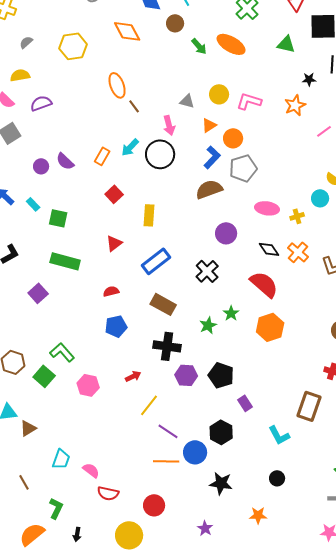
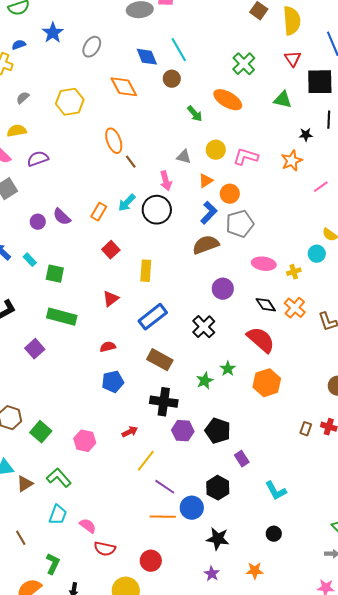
green arrow: (199, 46) -> (195, 114), moved
green L-shape: (62, 352) -> (59, 478), moved
brown rectangle: (309, 406) -> (306, 429), moved, size x0.5
purple star: (205, 528) -> (212, 574), moved

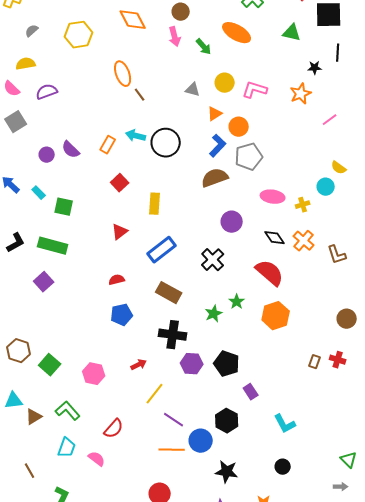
pink arrow: (166, 181) -> (175, 37), moved
cyan arrow: (127, 203) -> (136, 136), turned 60
green rectangle: (62, 317) -> (53, 246), moved
red semicircle: (105, 549) -> (114, 429), moved, turned -60

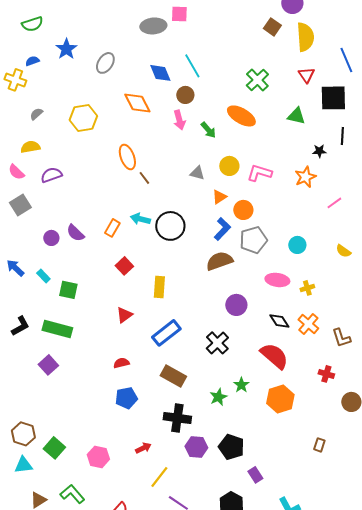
cyan circle: (326, 187) -> (297, 245), moved
red cross: (338, 360) -> (326, 374), moved
cyan triangle: (14, 401) -> (23, 465), moved

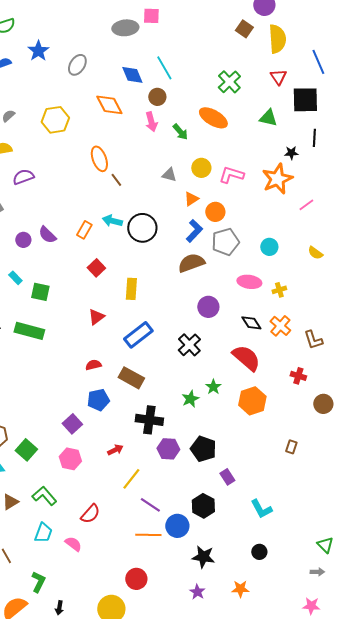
orange star: (305, 177) -> (277, 179), size x1.4
purple square: (48, 365) -> (72, 424), moved
brown rectangle: (173, 376) -> (131, 378), moved

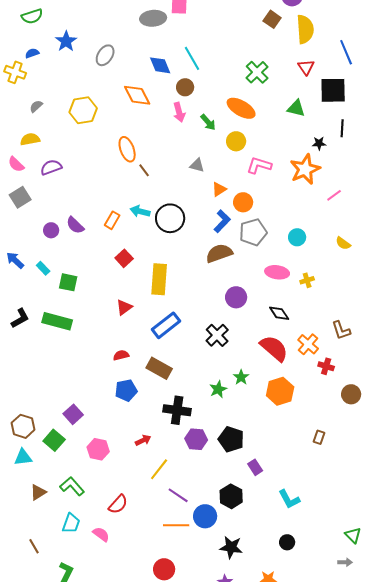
yellow circle: (201, 168) -> (236, 141), moved
yellow rectangle: (131, 289) -> (159, 279), size x1.4
orange cross: (280, 326) -> (308, 344), moved
purple square: (72, 424) -> (73, 414), moved

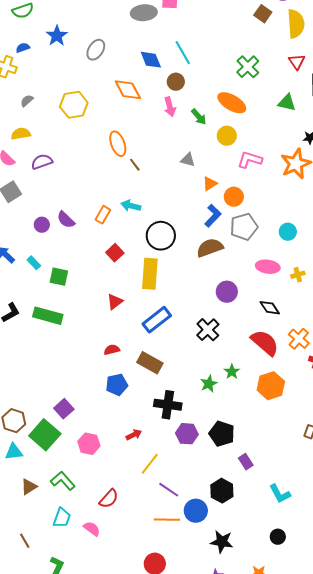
black circle: (170, 218) -> (161, 236), moved
green square: (54, 440) -> (45, 435), size x1.4

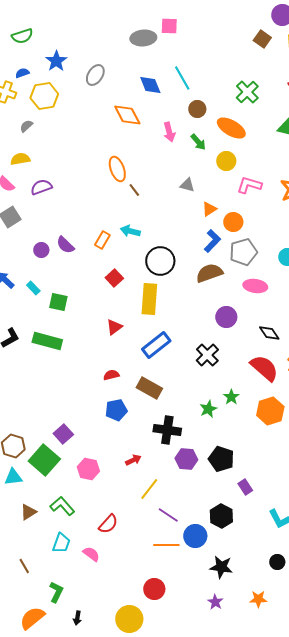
brown circle: (176, 82) -> (197, 109), moved
yellow hexagon: (74, 105) -> (44, 96), moved
pink ellipse: (268, 267) -> (255, 286), moved

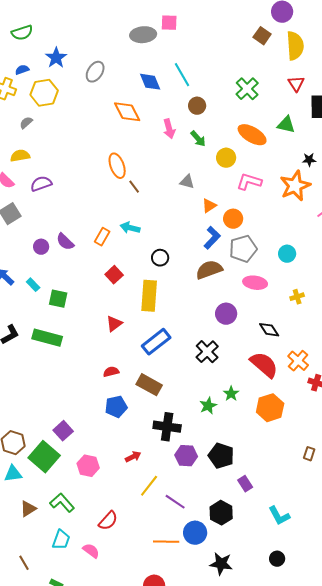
orange ellipse: (231, 128) -> (252, 135), moved
black circle: (160, 261) -> (160, 258), size x0.6
purple line: (168, 515) -> (175, 502), moved

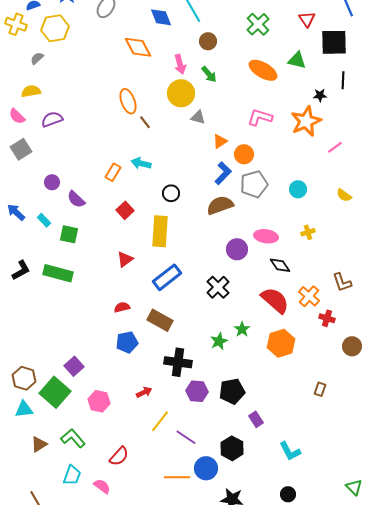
yellow circle: (226, 158) -> (181, 93), moved, size x1.4
purple semicircle: (65, 242) -> (76, 199), moved
pink ellipse: (255, 283) -> (266, 236), moved
black pentagon: (221, 456) -> (232, 391), turned -30

